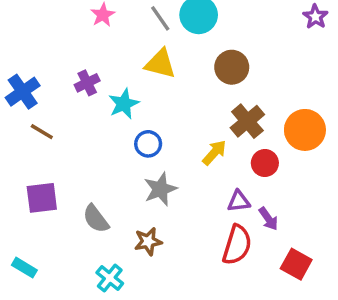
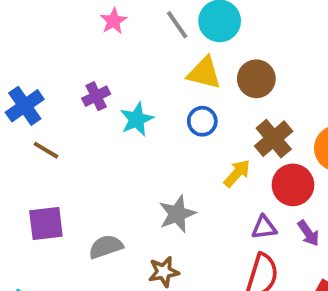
yellow triangle: (160, 64) -> (204, 73), moved
blue circle: (148, 144) -> (202, 121), moved
red circle: (265, 163) -> (293, 185), size x1.4
gray semicircle: (96, 219) -> (106, 247), turned 108
purple arrow: (268, 219) -> (308, 233), moved

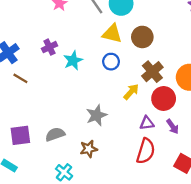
purple square: (46, 224) -> (20, 135), moved

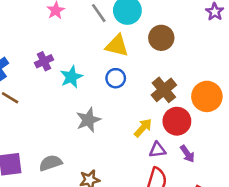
brown circle: (142, 37) -> (161, 38), moved
yellow arrow: (131, 92) -> (143, 128), moved
gray star: (96, 115) -> (88, 120), moved

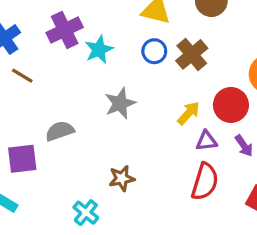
purple cross: (44, 61) -> (65, 30), size x1.5
brown cross: (164, 90) -> (192, 54), moved
gray semicircle: (50, 163) -> (60, 131), moved

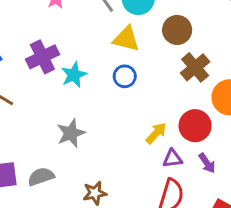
brown cross: (192, 54) -> (195, 67), moved
gray star: (120, 103) -> (71, 133), moved
gray semicircle: (60, 131) -> (41, 177), moved

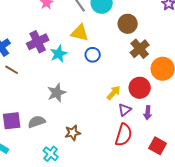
yellow triangle: (126, 39) -> (80, 33), moved
purple triangle: (173, 159) -> (125, 110), turned -32
purple arrow: (207, 163) -> (148, 113), turned 40

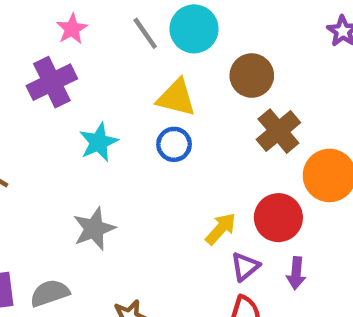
yellow triangle: (80, 33) -> (176, 98), moved
purple cross: (38, 42) -> (52, 82), moved

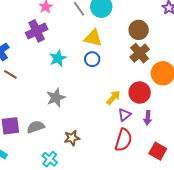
brown circle: (252, 76) -> (139, 30), moved

